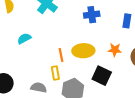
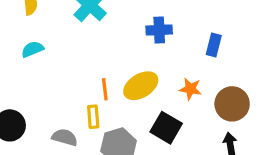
cyan semicircle: (24, 39) -> (32, 49), moved
yellow ellipse: (83, 51) -> (141, 86), turned -35

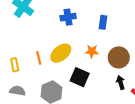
yellow rectangle: (93, 117) -> (15, 65), moved

